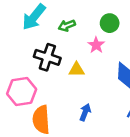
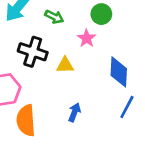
green arrow: (67, 26) -> (54, 17), turned -133

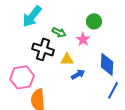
green arrow: (54, 17) -> (59, 32), moved
blue arrow: (74, 112) -> (78, 74), moved, turned 40

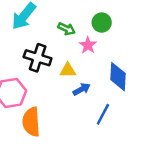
green arrow: (59, 32) -> (66, 29), moved
blue line: (113, 90) -> (103, 114), moved

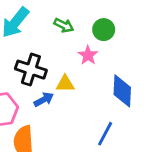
green arrow: (66, 29) -> (64, 25), moved
blue arrow: (82, 89) -> (44, 99), moved

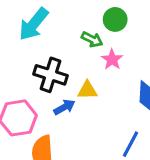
green arrow: (64, 25) -> (92, 39), moved
green circle: (104, 30) -> (115, 19), moved

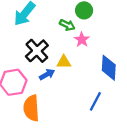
black cross: (51, 75) -> (37, 51), turned 30

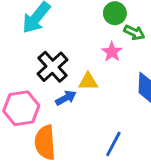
green arrow: (67, 25) -> (134, 33), moved
blue line: (95, 101) -> (113, 144), moved

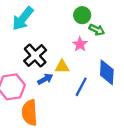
blue line: (113, 144) -> (81, 87), moved

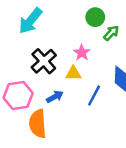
green arrow: (97, 30) -> (111, 33), turned -72
pink star: (80, 44) -> (82, 53), moved
blue arrow: (45, 79) -> (55, 97), moved

